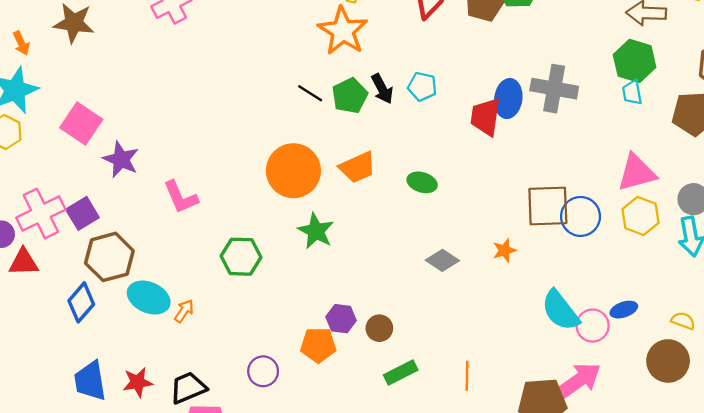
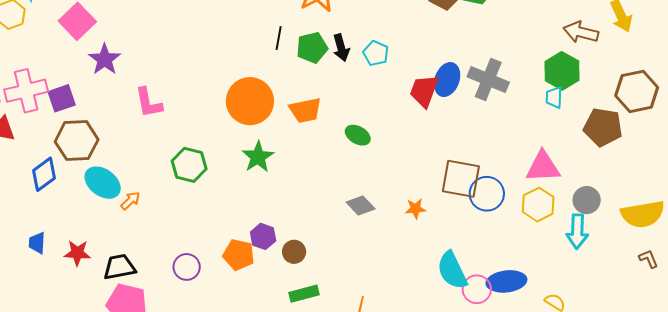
black line: (310, 93) -> (279, 38), turned 55
blue ellipse: (624, 310) -> (506, 281), size x1.6
blue trapezoid: (90, 381) -> (37, 243), size x0.6

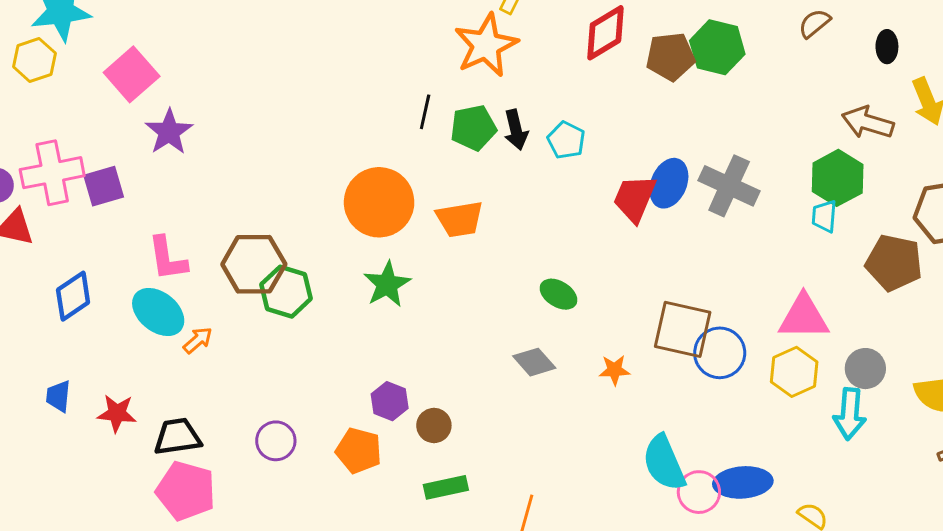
pink L-shape: (149, 103) -> (167, 259), moved
green ellipse: (358, 135) -> (558, 294), moved
brown hexagon: (77, 141) -> (254, 264), moved
orange pentagon: (239, 255) -> (359, 451), moved

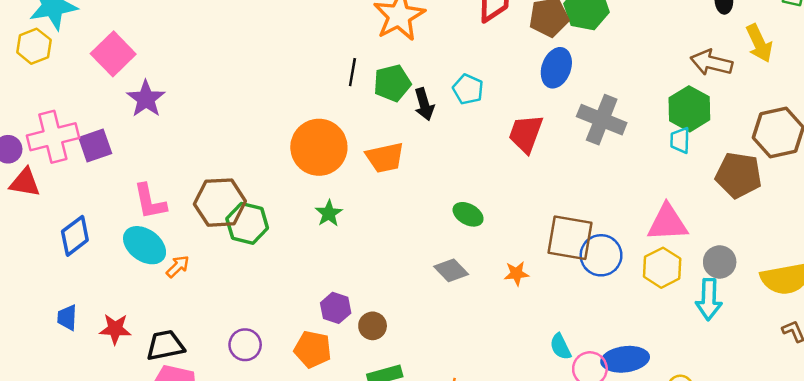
black arrow: (516, 130) -> (424, 104), moved
blue ellipse: (669, 183) -> (556, 68), moved
green star: (387, 284) -> (329, 213), size x0.7
cyan semicircle: (664, 463) -> (560, 347), size x0.6

